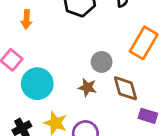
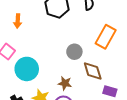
brown star: (87, 87) -> (65, 83), moved

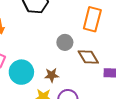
brown star: (65, 83) -> (52, 75), moved

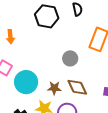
brown diamond: (88, 57) -> (77, 87), moved

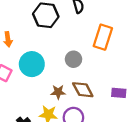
cyan circle: (26, 82) -> (32, 64), moved

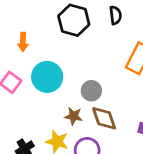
gray circle: (74, 59) -> (91, 91), moved

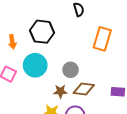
black hexagon: (74, 20) -> (42, 32), moved
brown diamond: (104, 118) -> (84, 89), turned -55

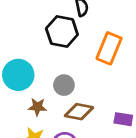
black hexagon: (42, 32) -> (62, 31), moved
brown star: (60, 91) -> (37, 107), moved

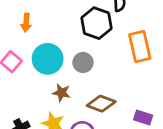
orange rectangle: (109, 48) -> (140, 47), turned -44
gray circle: (64, 85) -> (83, 62), moved

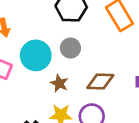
brown star: (61, 93) -> (59, 83), turned 30

